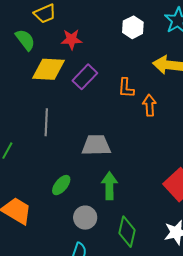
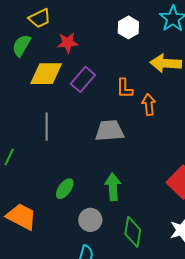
green semicircle: (25, 40) -> (21, 45), turned -110
gray trapezoid: (96, 145) -> (110, 131), moved

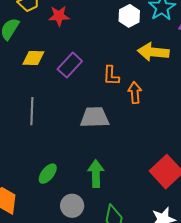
white hexagon: (128, 27) -> (129, 16), moved
red star: (68, 43) -> (59, 16), moved
yellow diamond: (46, 74) -> (33, 58), size x0.7

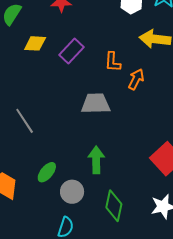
orange arrow: (135, 93) -> (136, 79), turned 30
gray line: (32, 111) -> (25, 121), moved, turned -36
green ellipse: (48, 174) -> (47, 172), moved

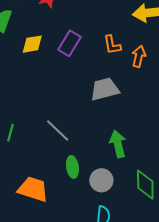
gray line: (25, 121) -> (58, 131), moved
green ellipse: (47, 172) -> (72, 167), turned -35

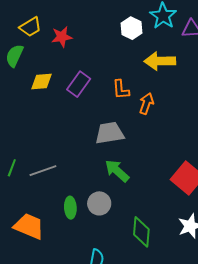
gray line: (58, 131) -> (43, 171), moved, turned -68
green arrow: (118, 144) -> (117, 171), moved, turned -40
gray circle: (101, 180) -> (99, 203), moved

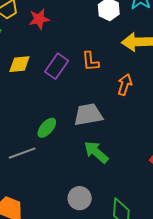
orange L-shape: (121, 90) -> (90, 61), moved
gray circle: (99, 203) -> (80, 198), moved
green ellipse: (70, 208) -> (47, 128), moved, turned 45

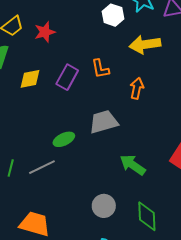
green ellipse: (47, 128) -> (64, 139), turned 30
green arrow: (96, 152) -> (133, 165), moved

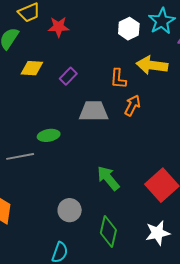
orange L-shape: (100, 69) -> (118, 79), moved
purple rectangle: (67, 77) -> (68, 76), size x0.7
gray trapezoid: (104, 122) -> (94, 111), moved

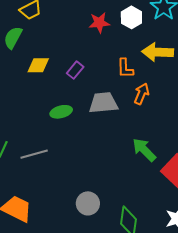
red star: (59, 27) -> (99, 23), moved
green ellipse: (49, 135) -> (61, 112), moved
green arrow: (108, 178) -> (144, 150), moved

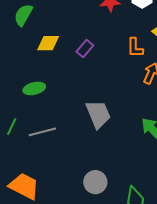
gray trapezoid: (103, 103) -> (98, 114), moved, turned 72
green ellipse: (61, 112) -> (34, 88), moved

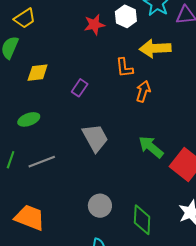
purple rectangle: (85, 49) -> (80, 88), moved

